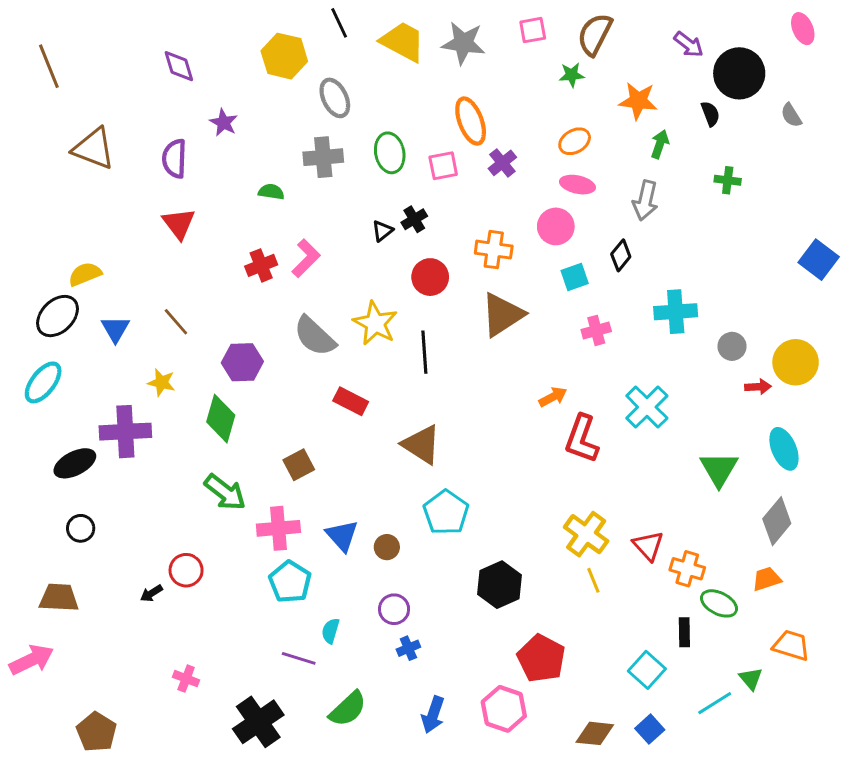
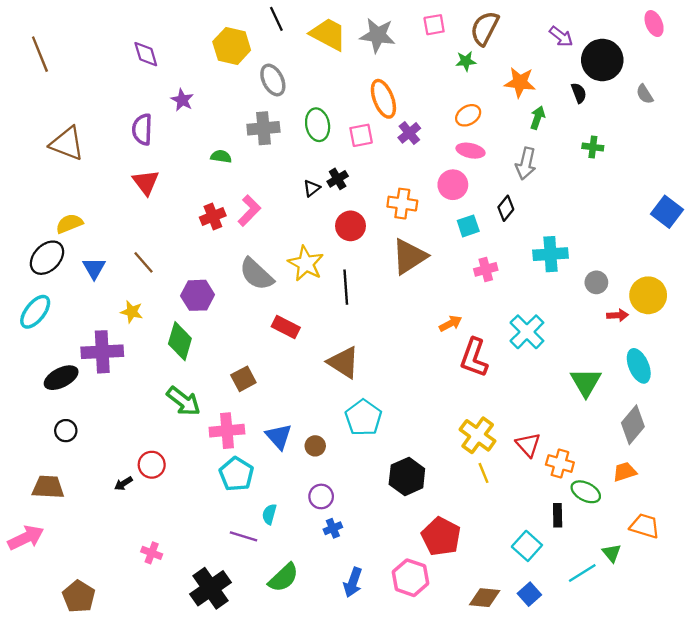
brown triangle: (94, 148) -> (67, 144), moved

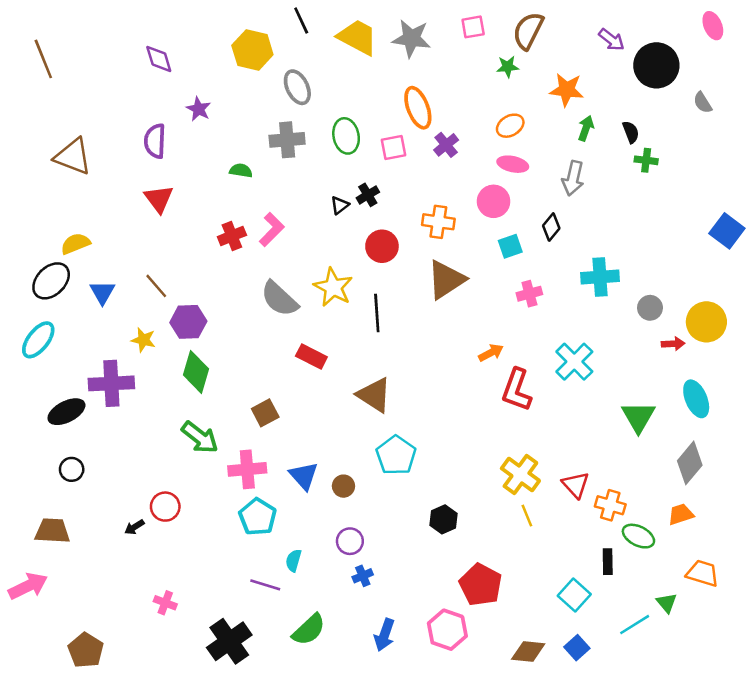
black semicircle: (579, 93) -> (631, 132), moved
purple hexagon: (198, 295) -> (188, 322), moved
black hexagon: (407, 476) -> (444, 519), size x0.7

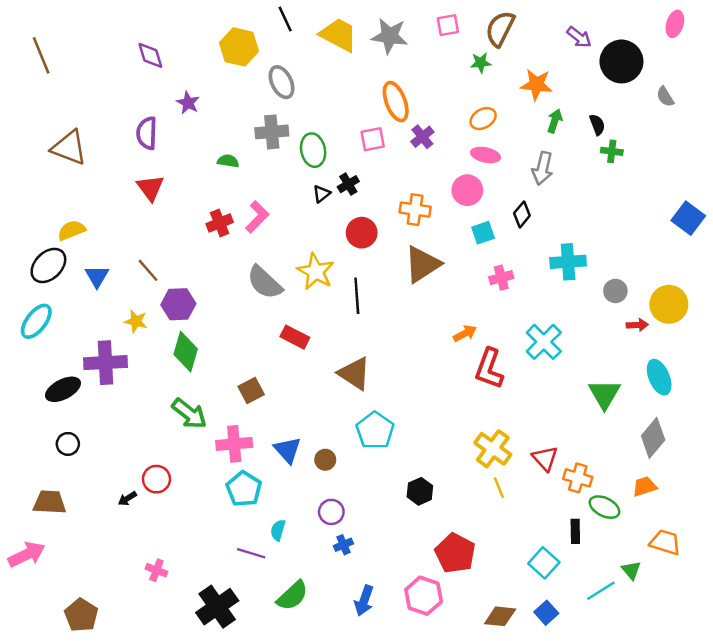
pink ellipse: (713, 26) -> (675, 24), turned 40
green ellipse: (346, 136) -> (313, 150), moved

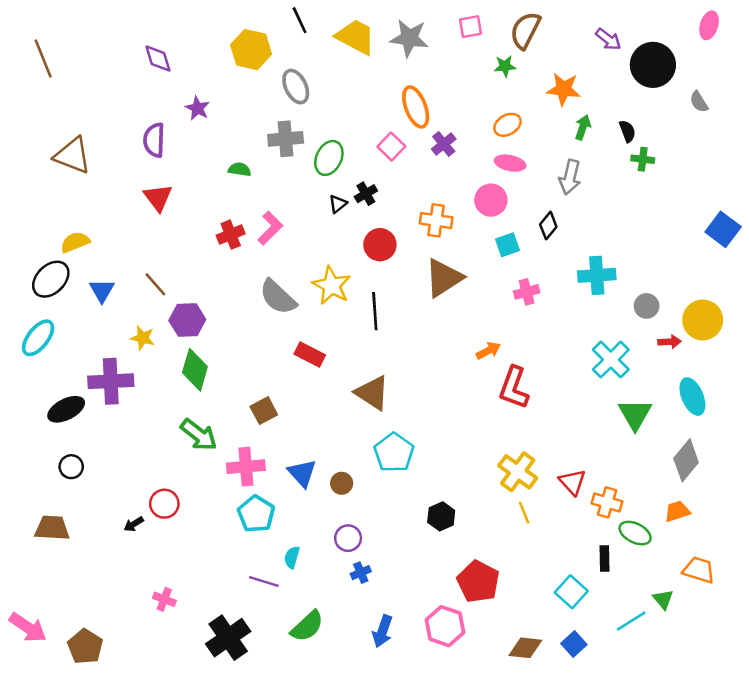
pink square: (373, 139) -> (391, 146), turned -35
green ellipse: (313, 150) -> (329, 158), turned 36
cyan cross: (544, 342) -> (611, 360), moved
pink arrow: (27, 554) -> (28, 627), moved, turned 60

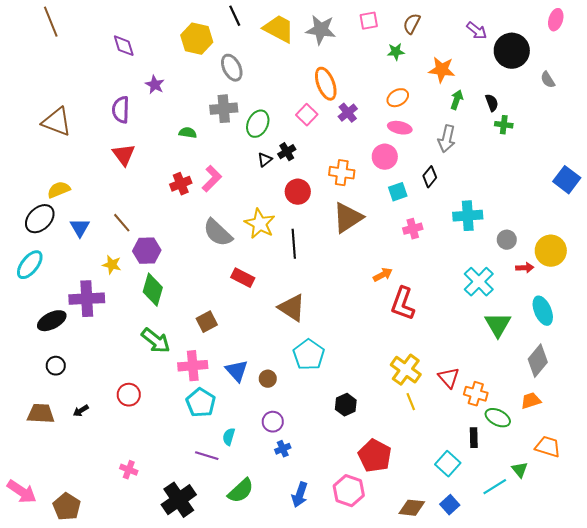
brown semicircle: (525, 30) -> (412, 24), size x0.7
brown line: (43, 58) -> (51, 22), moved
black arrow: (134, 524) -> (81, 411), moved

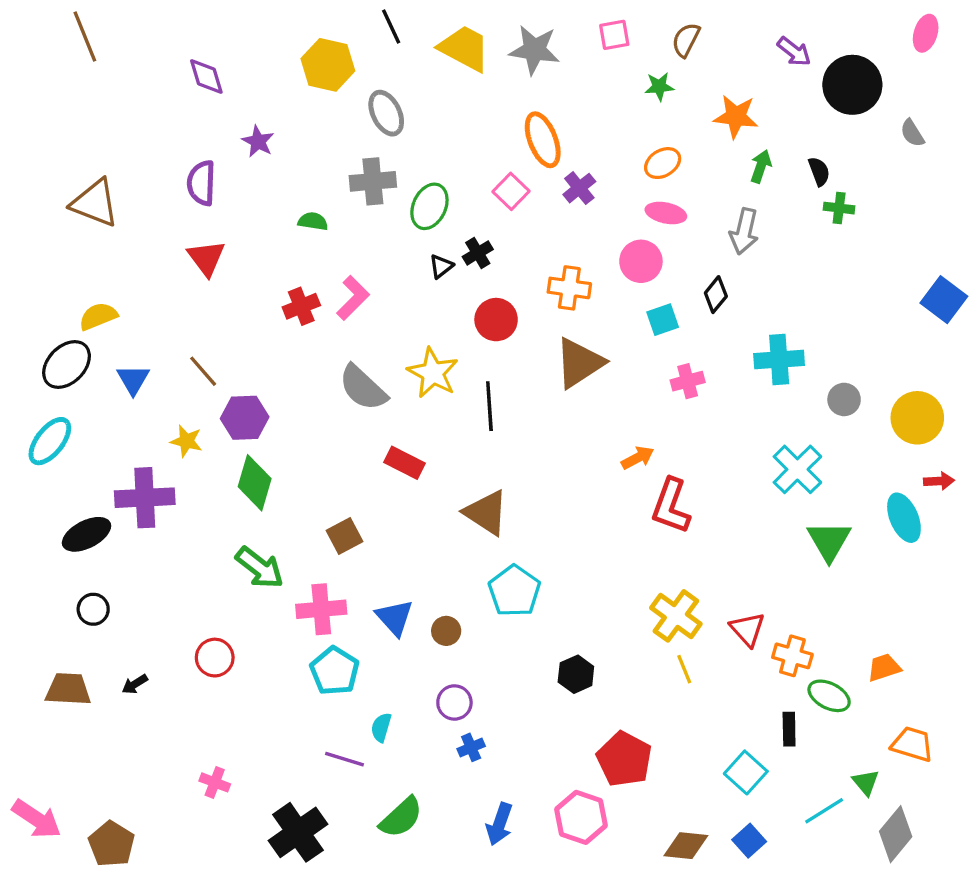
red arrow: (525, 268) -> (939, 481), moved
gray diamond: (538, 361) -> (896, 834), moved

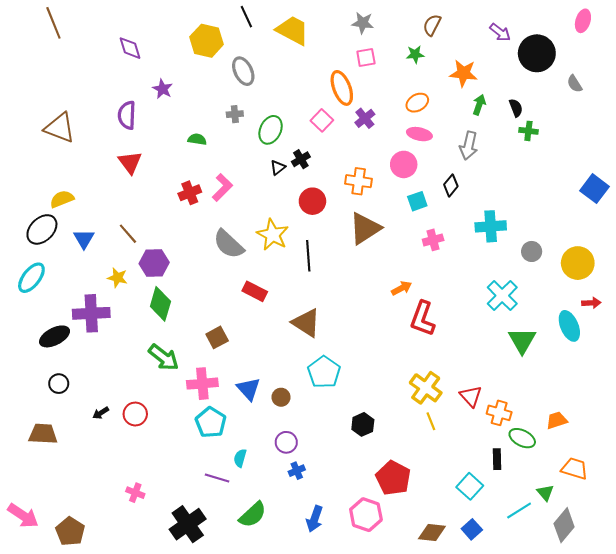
pink square: (614, 35) -> (366, 58), moved
gray star: (534, 50) -> (363, 23), moved, size x0.7
gray cross: (373, 181) -> (235, 114), size x0.6
black arrow: (135, 684) -> (101, 413), moved

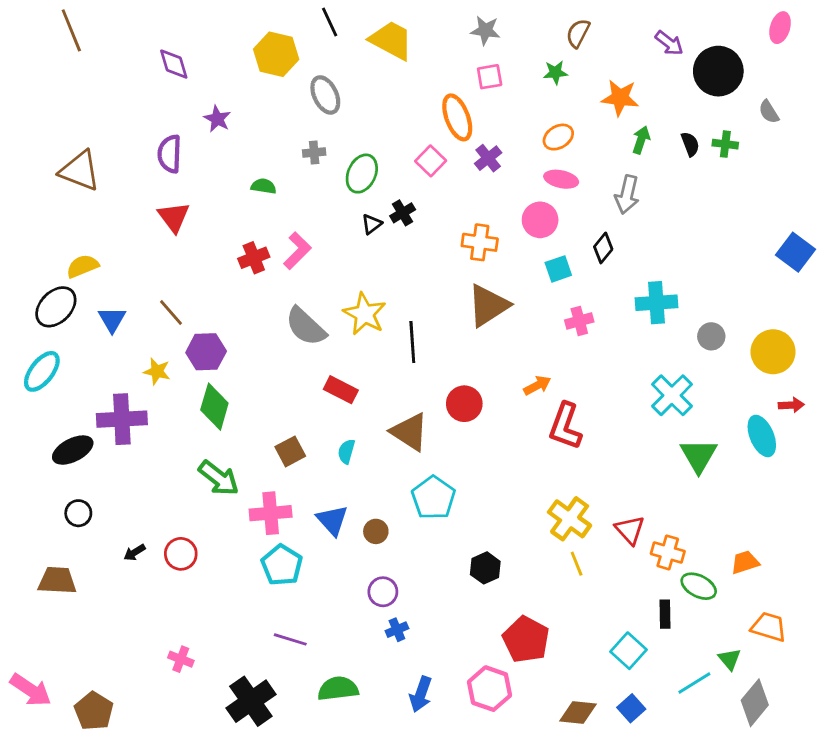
green cross: (528, 131) -> (725, 144), moved
red circle: (312, 201) -> (464, 404), moved
cyan semicircle: (240, 458) -> (346, 451), moved
green semicircle: (253, 515) -> (338, 689), turned -144

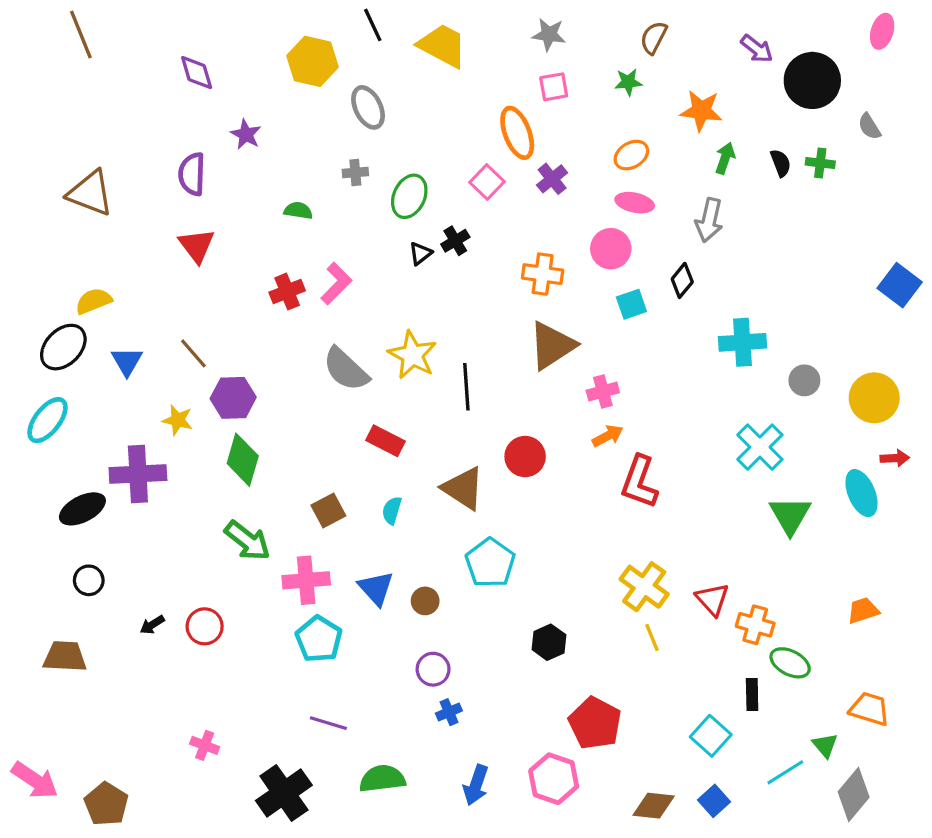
pink cross: (579, 321) -> (603, 391), moved
orange trapezoid: (745, 562) -> (863, 610), moved

